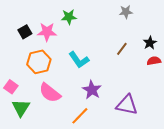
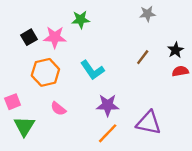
pink square: (11, 87) -> (13, 102), turned 32
purple star: (92, 90) -> (108, 105), turned -30
pink semicircle: (50, 93) -> (58, 109), size x0.6
orange line: (80, 116) -> (108, 133), moved

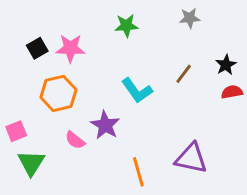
green star: (81, 20) -> (126, 26), moved
cyan L-shape: (92, 70) -> (137, 90), moved
purple star: (108, 105) -> (105, 125), moved, turned 30
orange line: (108, 133) -> (138, 172), turned -60

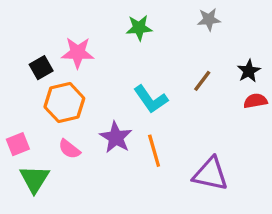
black square: (37, 48) -> (41, 68), moved
pink semicircle: (75, 140) -> (69, 149), moved
orange line: (138, 172) -> (154, 151), moved

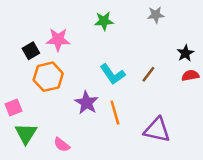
brown line: (202, 81) -> (148, 74), moved
pink semicircle: (69, 149) -> (62, 145), moved

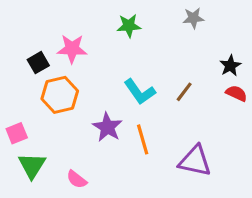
red semicircle: (190, 75) -> (236, 93), turned 35

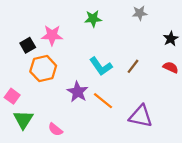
black star: (230, 66) -> (171, 39), moved
pink square: (17, 133) -> (12, 96), turned -32
orange line: (143, 139) -> (103, 101), turned -35

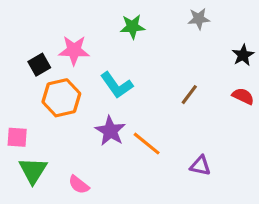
cyan L-shape: (101, 66) -> (117, 85), moved
pink square: (12, 96) -> (17, 137), turned -32
purple triangle: (141, 116) -> (200, 166), size x0.6

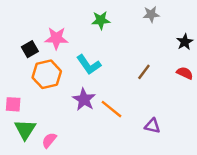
pink semicircle: (79, 185) -> (49, 140), moved, turned 91

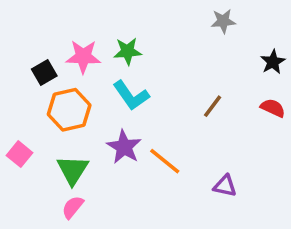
green star: (101, 20) -> (128, 51), moved
pink square: (13, 104) -> (19, 154), turned 35
green triangle: (25, 129) -> (73, 170), moved

